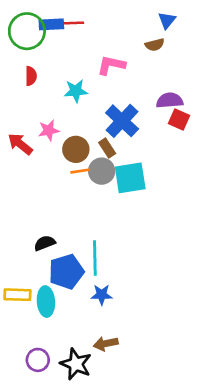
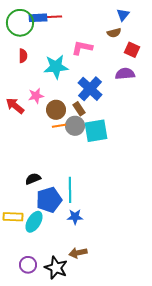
cyan star: (76, 91) -> (56, 67), size x1.4
red square: (179, 119) -> (132, 50), moved
cyan ellipse: (46, 302) -> (34, 222), turned 35

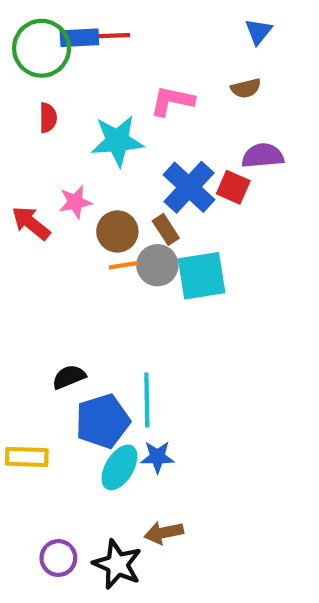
brown semicircle: (114, 33) -> (246, 88), moved
red square: (132, 50) -> (233, 187), moved
cyan ellipse: (34, 222) -> (119, 467), moved

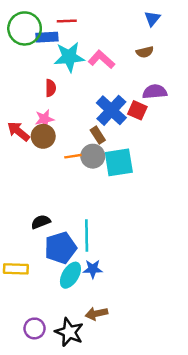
blue rectangle: (79, 38) -> (47, 37), moved
pink L-shape: (172, 101) -> (101, 59), turned 30
red semicircle: (48, 118) -> (51, 88), moved
cyan star: (117, 141) -> (69, 57), moved
brown circle: (117, 231) -> (43, 136), moved

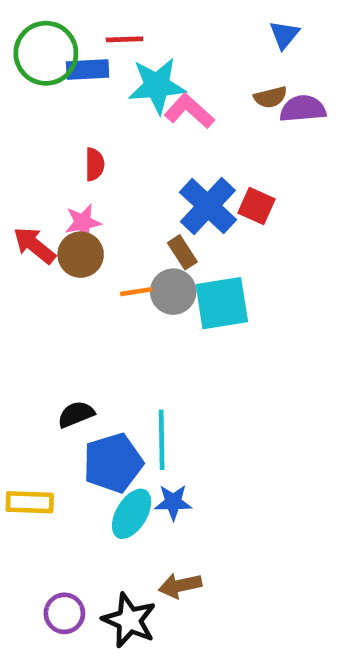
cyan star: (69, 57) -> (157, 86), moved
purple semicircle: (155, 92) -> (303, 109), moved

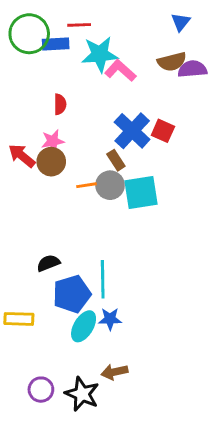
brown semicircle: (270, 97) -> (172, 62), size x1.4

